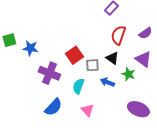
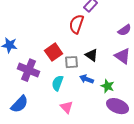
red semicircle: (118, 35) -> (77, 24), moved
green star: (128, 74) -> (108, 86), moved
blue semicircle: (53, 107) -> (20, 104), moved

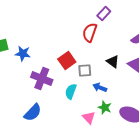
black triangle: (92, 55) -> (113, 62), moved
green star: (108, 86) -> (105, 108), moved
pink triangle: (67, 107) -> (89, 118), moved

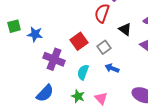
black triangle: (113, 62) -> (125, 29), moved
gray square: (85, 70) -> (104, 47), moved, turned -32
green star: (105, 108) -> (78, 96), moved

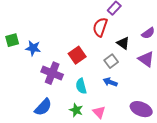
gray square: (104, 47) -> (111, 61), moved
cyan semicircle: (83, 72) -> (81, 86), turned -35

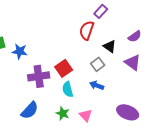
red square: (77, 55) -> (64, 68), moved
purple cross: (52, 73) -> (39, 76), turned -30

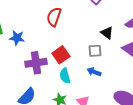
red semicircle: (87, 30) -> (54, 17), moved
gray square: (98, 64) -> (95, 51), turned 32

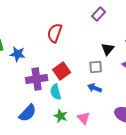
black triangle: (107, 33) -> (108, 49), turned 32
cyan semicircle: (65, 76) -> (56, 92), moved

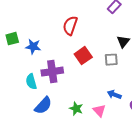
red square: (62, 71) -> (83, 56), moved
blue arrow: (95, 88) -> (114, 95), moved
cyan semicircle: (56, 92) -> (31, 82), moved

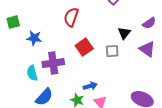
green square: (12, 39) -> (13, 22), moved
blue arrow: (114, 95) -> (90, 86), moved, turned 144

